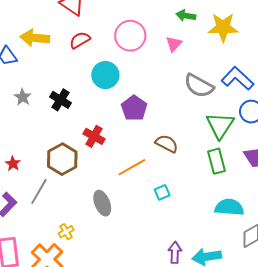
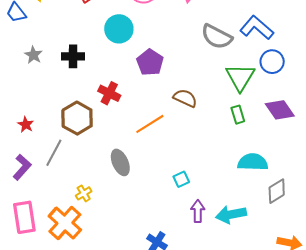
black cross: (60, 100) -> (73, 56), turned -30
green rectangle: (217, 161) -> (238, 115), size x0.7
cyan square: (162, 192) -> (181, 179), moved

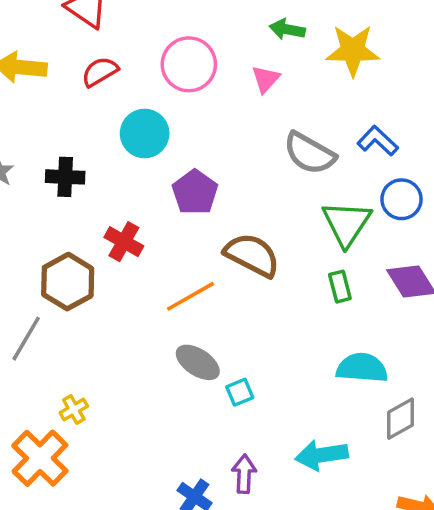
blue L-shape: (257, 28) -> (378, 141), size x0.7
brown semicircle: (185, 98) -> (252, 255), size x1.4
gray ellipse: (120, 162) -> (198, 362), moved, turned -35
purple arrow: (198, 211) -> (244, 474), moved

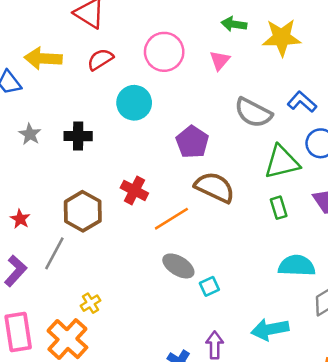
purple pentagon: (195, 192) -> (192, 142), moved
green triangle: (347, 223) -> (282, 162), turned 45
red cross: (124, 242) -> (134, 190), moved

